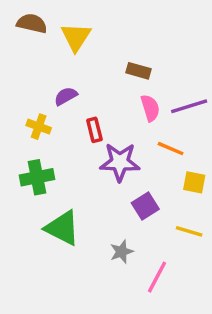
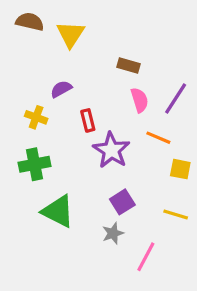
purple line: (189, 106) -> (176, 98), turned -40
purple star: (120, 162) -> (111, 150), turned 30
purple square: (145, 206) -> (122, 202), moved

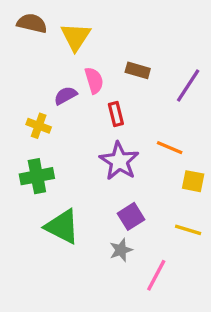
purple line: (176, 98) -> (188, 85), moved
pink semicircle: (140, 100) -> (94, 80), moved
red rectangle: (88, 120) -> (116, 114), moved

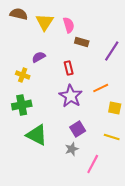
pink semicircle: (94, 80) -> (69, 25), moved
orange line: (170, 148) -> (101, 88), turned -49

